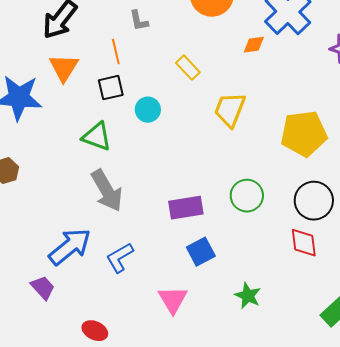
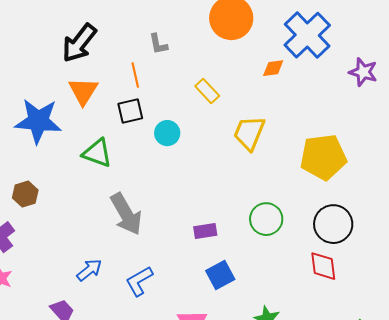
green triangle: (97, 137) -> (97, 153), moved
purple rectangle: (186, 208) -> (205, 231), size x0.7
blue arrow: (70, 247) -> (89, 270), size x0.6

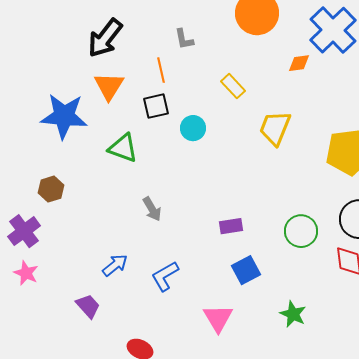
gray arrow: (126, 214) -> (152, 209), size x0.6
green circle: (266, 219) -> (301, 231), moved

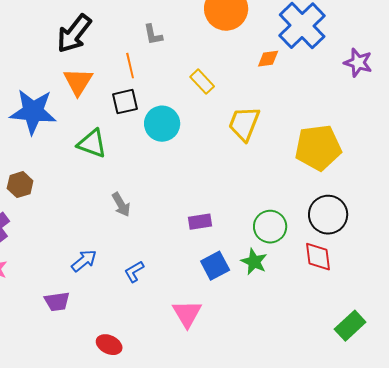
cyan circle: (193, 128) -> (162, 124), size x1.4
blue L-shape: (165, 276) -> (134, 272), size x0.7
purple trapezoid: (88, 306) -> (57, 302), turned 124
green star: (293, 314) -> (254, 262), moved

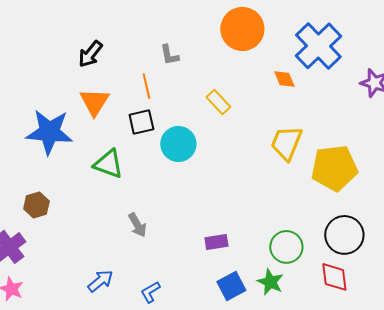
black arrow: (74, 34) -> (90, 54), size x0.7
orange diamond: (268, 59) -> (284, 79), turned 75
yellow trapezoid: (244, 124) -> (286, 143), moved

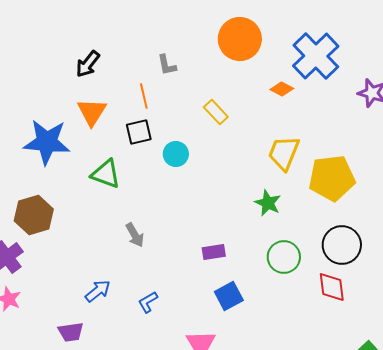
orange diamond: (284, 79) -> (282, 89), turned -40
cyan circle: (178, 144) -> (176, 154), size x0.7
brown hexagon: (36, 205) -> (34, 215), size x1.5
green star: (270, 282) -> (268, 203), moved

